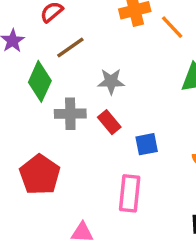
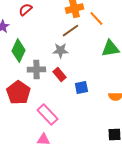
brown line: (70, 48) -> (70, 31), moved
red pentagon: (40, 175) -> (18, 93), moved
pink rectangle: (130, 193) -> (47, 115), moved, turned -50

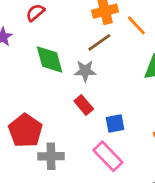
green diamond: (18, 51) -> (50, 59), moved, turned -40
gray cross: (36, 70) -> (51, 156), moved
pink rectangle: (47, 115) -> (108, 156), moved

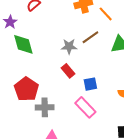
brown line: (99, 42) -> (90, 37), moved
green diamond: (50, 59) -> (23, 44), moved

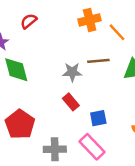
brown line: (90, 37) -> (98, 61), turned 30
gray cross: (45, 107) -> (55, 149), moved

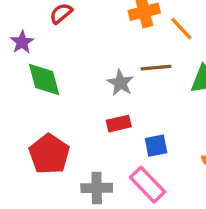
gray star: (72, 72) -> (120, 83), turned 30
red rectangle: (71, 102) -> (119, 124), turned -63

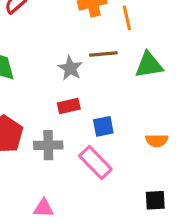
orange line: (181, 29) -> (127, 18), turned 30
gray cross: (97, 188) -> (48, 145), moved

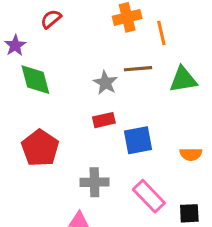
blue square: (103, 126) -> (138, 140), size x1.4
gray cross: (48, 145) -> (94, 182), moved
pink rectangle: (95, 163) -> (149, 196), moved

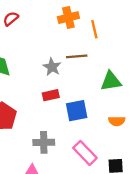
green triangle: (183, 80) -> (111, 81), moved

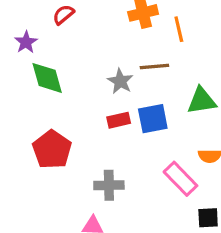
blue square: (77, 111) -> (153, 119), moved
pink rectangle: (85, 153) -> (180, 179), moved

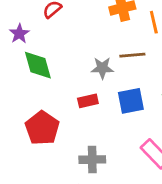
gray star: (120, 81) -> (102, 68), turned -30
red rectangle: (119, 120) -> (88, 101), moved

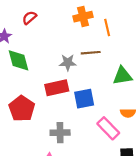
red rectangle: (88, 101) -> (57, 88), size x1.5
blue square: (131, 101) -> (84, 99), moved

